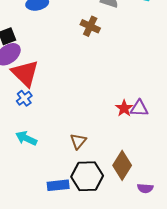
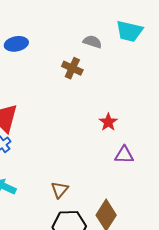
red star: (124, 108) -> (108, 122), moved

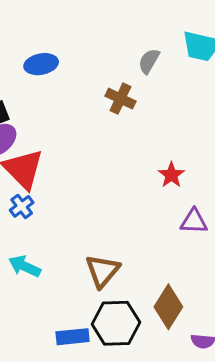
gray semicircle: (92, 42) -> (149, 61), turned -78
brown triangle: (60, 190) -> (102, 271), size x1.4

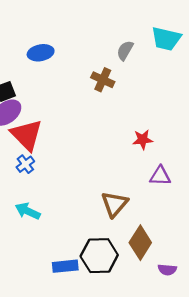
red star: (171, 175) -> (143, 140), turned 30
brown triangle: (102, 271) -> (114, 204), moved

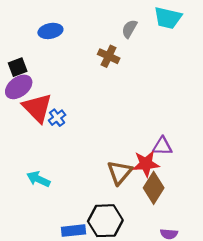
red star: (143, 140) -> (146, 164), moved, size x1.4
blue cross: (25, 164) -> (57, 118), moved
brown diamond: (140, 243) -> (154, 188), moved

